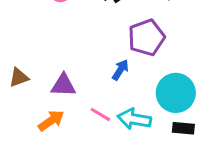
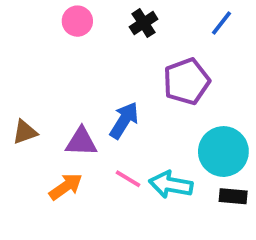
blue arrow: (120, 70) -> (124, 120), moved, size x1.4

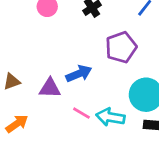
blue arrow: (124, 120) -> (79, 74), turned 35
orange arrow: (66, 187) -> (17, 124), moved

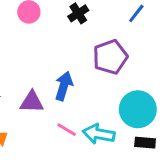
blue arrow: (79, 74) -> (64, 86), turned -50

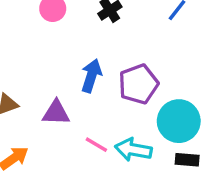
purple pentagon: (110, 57) -> (138, 84), moved
blue arrow: (64, 86) -> (91, 76), moved

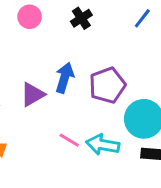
purple triangle: (56, 113) -> (33, 94), moved, turned -32

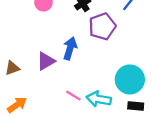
purple pentagon: (107, 85) -> (102, 26), moved

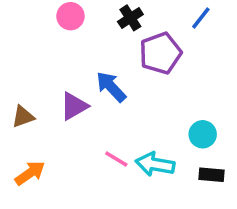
blue arrow: (70, 48) -> (111, 87), turned -60
cyan circle: (130, 79) -> (203, 134), size x0.6

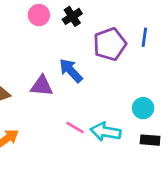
black cross: (130, 18) -> (72, 16), moved
blue line: (201, 18) -> (144, 37), moved, turned -30
purple triangle: (74, 106) -> (42, 86), turned 35

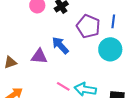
purple pentagon: (110, 44) -> (88, 26), turned -30
cyan circle: (143, 108) -> (110, 49), moved, size x1.5

